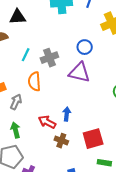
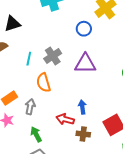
blue circle: (85, 47) -> (84, 29), moved

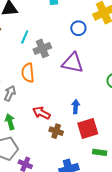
cyan line: (29, 59) -> (25, 37), moved
blue arrow: (82, 107) -> (76, 107), moved

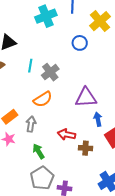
purple triangle: (73, 63) -> (86, 98), moved
orange semicircle: (28, 73) -> (43, 99), turned -102

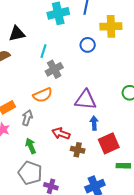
yellow cross: (100, 21) -> (111, 26), turned 30
cyan line: (30, 66) -> (43, 51), moved
gray pentagon: (42, 178) -> (30, 173), turned -30

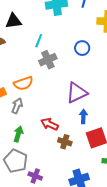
blue circle: (88, 45) -> (82, 48), moved
orange semicircle: (43, 95) -> (23, 83), moved
purple triangle: (86, 100) -> (77, 93), turned -35
green arrow: (31, 146) -> (18, 134), turned 35

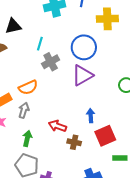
blue circle: (82, 48) -> (84, 47), size x1.6
purple triangle: (77, 93) -> (82, 75), moved

